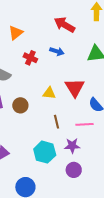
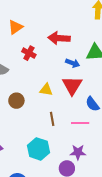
red arrow: (65, 25) -> (59, 38), moved, turned -30
blue arrow: (57, 51) -> (73, 63), moved
purple star: (72, 146) -> (78, 152), moved

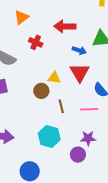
brown circle: (16, 101) -> (41, 91), moved

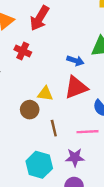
red arrow: (65, 26) -> (40, 18), moved, turned -60
red triangle: (80, 73) -> (76, 87), turned 40
purple star: (88, 138) -> (75, 157), moved

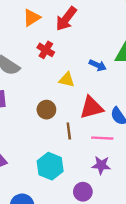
red triangle: (76, 87) -> (91, 108), moved
yellow triangle: (45, 94) -> (67, 80), moved
purple star: (75, 157) -> (101, 165), moved

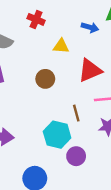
brown line: (69, 131) -> (76, 113), moved
purple circle: (83, 192) -> (76, 156), moved

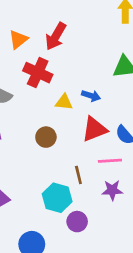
red cross: (36, 19) -> (38, 73), size x1.5
blue arrow: (90, 27) -> (91, 96), moved

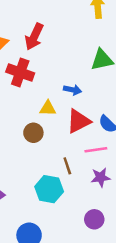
yellow triangle: (64, 102) -> (48, 108), moved
purple circle: (77, 222) -> (94, 219), moved

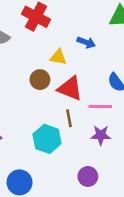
red triangle: (79, 121) -> (70, 88), moved, turned 40

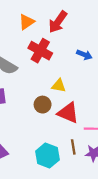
blue arrow: (86, 42) -> (84, 55), moved
brown line: (69, 118) -> (73, 147), moved

